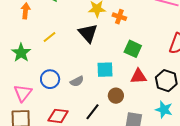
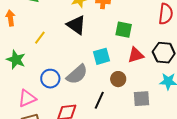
gray semicircle: (77, 81) -> (77, 74), size x1.6
pink triangle: (23, 93) -> (27, 98), turned 42

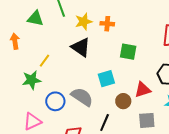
red triangle: (136, 55) -> (143, 90), moved
green star: (16, 60) -> (32, 80), moved, turned -30
gray semicircle: (77, 74) -> (82, 97), turned -105

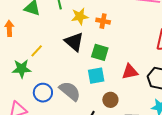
green square: (128, 52) -> (100, 52), moved
red triangle: (143, 90) -> (130, 72), moved

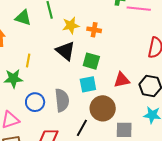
yellow line: (37, 51) -> (28, 60), turned -32
gray semicircle: (70, 91) -> (62, 100), turned 45
brown circle: (110, 100) -> (103, 108), size x1.6

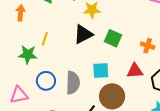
orange cross: (94, 30) -> (148, 46), moved
black triangle: (66, 51) -> (83, 34), turned 45
green square: (91, 61) -> (113, 38), moved

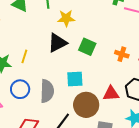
yellow line: (45, 39) -> (24, 56), moved
red triangle: (135, 71) -> (111, 94), moved

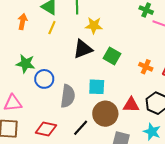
yellow line: (24, 56) -> (52, 28), moved
blue circle: (20, 89) -> (44, 79), moved

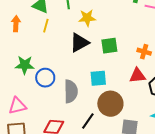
green square: (112, 56) -> (109, 46), turned -30
red triangle: (131, 105) -> (137, 75), moved

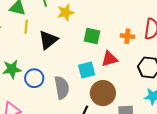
black triangle: (79, 43) -> (48, 40), moved
green square: (109, 46) -> (92, 36), turned 30
red triangle: (137, 75) -> (109, 59), moved

